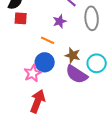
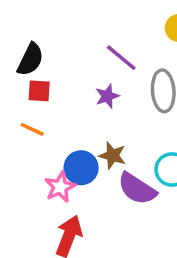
orange line: (48, 40) -> (32, 129), moved
brown star: (73, 55) -> (113, 156), moved

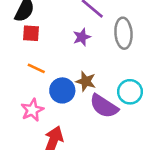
orange line: (32, 129) -> (36, 68), moved
pink star: (60, 187) -> (32, 110), moved

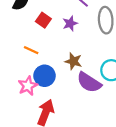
red square: (31, 33) -> (43, 20), moved, turned 32
blue circle: (62, 90) -> (45, 76), moved

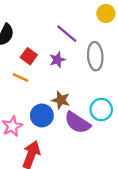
orange line: (31, 50) -> (21, 78), moved
blue circle: (45, 76) -> (42, 115), moved

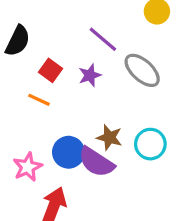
gray ellipse: (95, 56) -> (142, 70), turned -44
brown star: (61, 100) -> (109, 138), moved
purple semicircle: (77, 123) -> (96, 162), moved

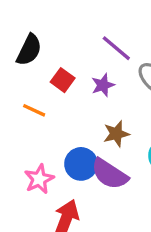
orange line: (39, 100) -> (34, 110), moved
brown star: (109, 138) -> (116, 134), moved, turned -30

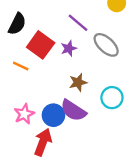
red square: (63, 80) -> (41, 45), size x1.6
blue circle: (81, 164) -> (53, 115), moved

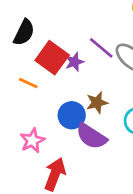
purple line: (78, 23) -> (101, 48), moved
purple star: (69, 48) -> (75, 62), moved
blue circle: (53, 115) -> (72, 115), moved

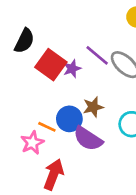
orange line: (28, 83) -> (47, 127), moved

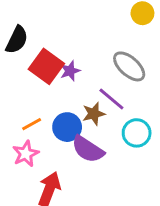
purple line: (97, 55) -> (111, 99), moved
orange line: (47, 127) -> (32, 124), moved, turned -54

